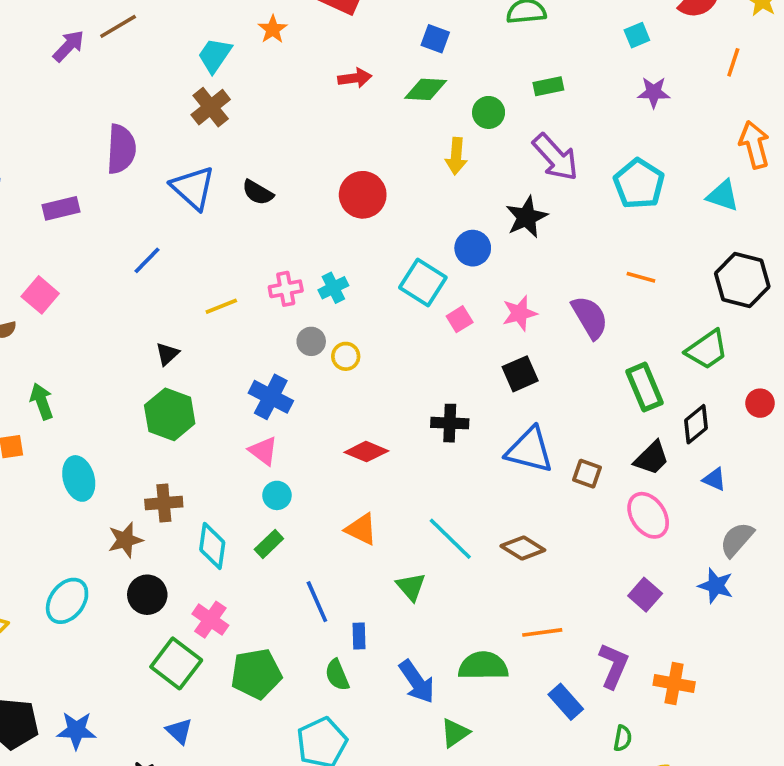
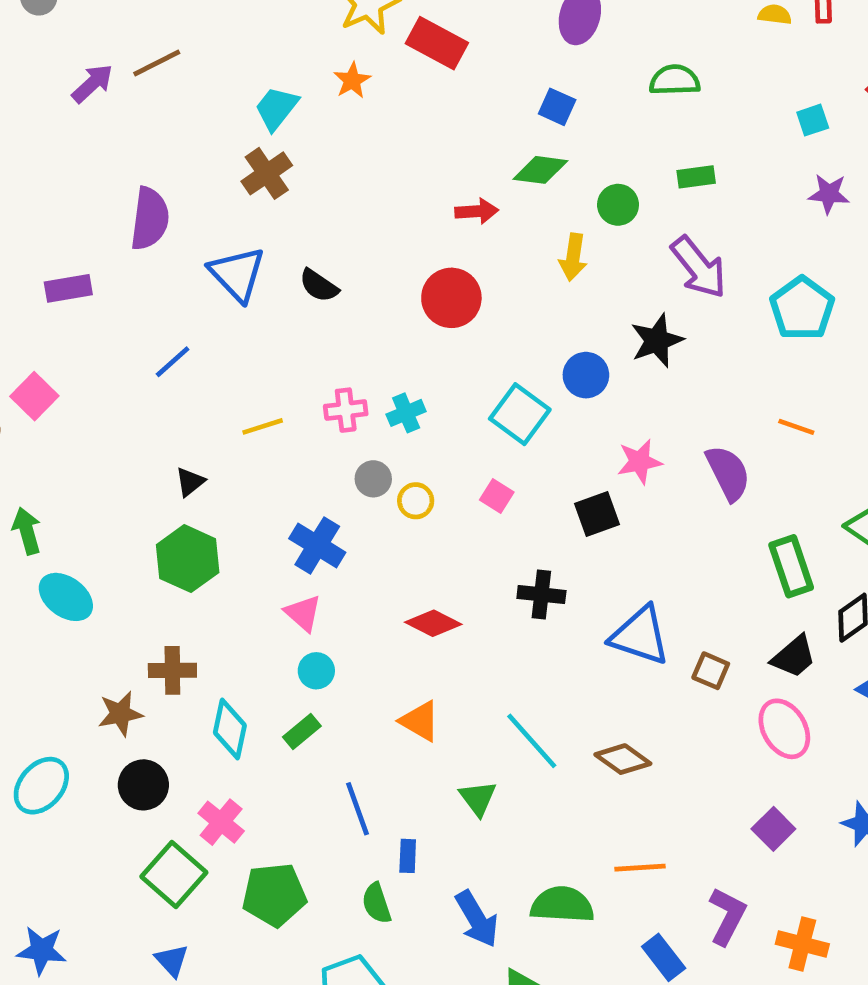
red arrow: (355, 78) -> (477, 211), moved
pink square: (460, 319) -> (497, 496), moved, turned -30
black square: (520, 374) -> (597, 514), moved
cyan ellipse: (79, 478) -> (66, 597), moved, turned -42

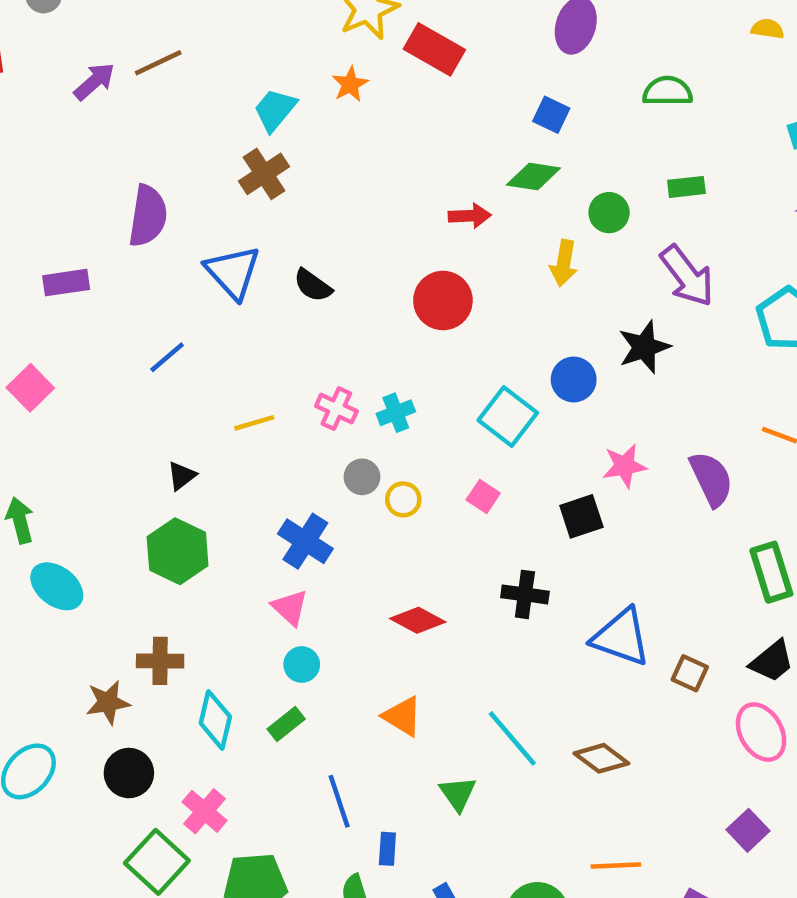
pink cross: (346, 410) -> (336, 409), turned 30

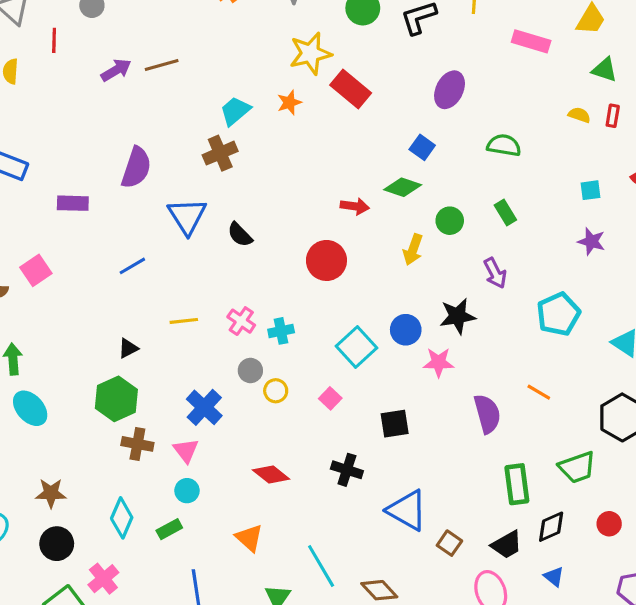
green rectangle: (686, 187) -> (505, 213), turned 55
purple arrow: (687, 276) -> (495, 273), size x0.7
pink star: (624, 466) -> (439, 362), moved
brown cross: (160, 661) -> (137, 444), moved

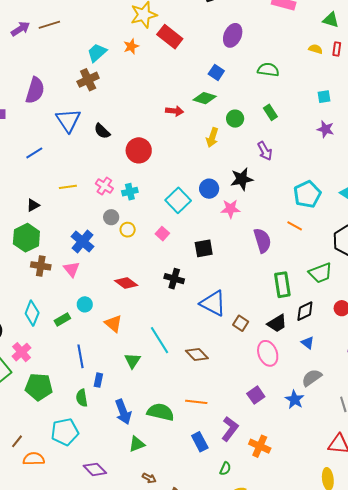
red circle: (326, 260) -> (139, 150), moved
cyan pentagon: (558, 314) -> (307, 194), moved
cyan circle: (187, 491) -> (85, 304), moved

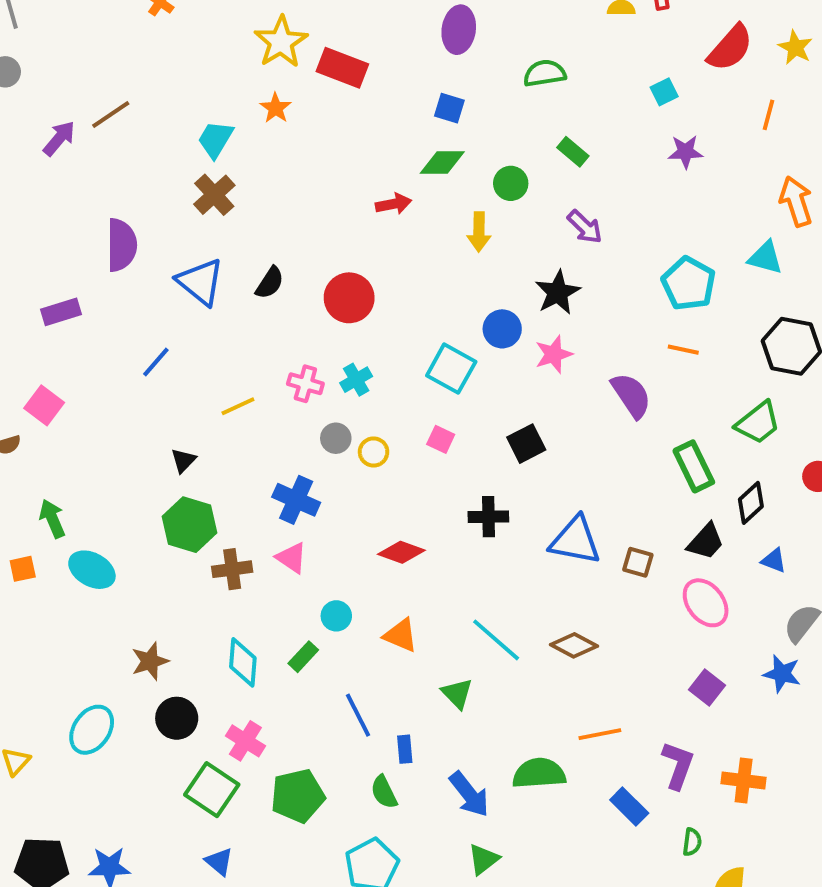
black semicircle: (102, 131) -> (270, 283), turned -84
green triangle: (137, 444) -> (483, 859), moved

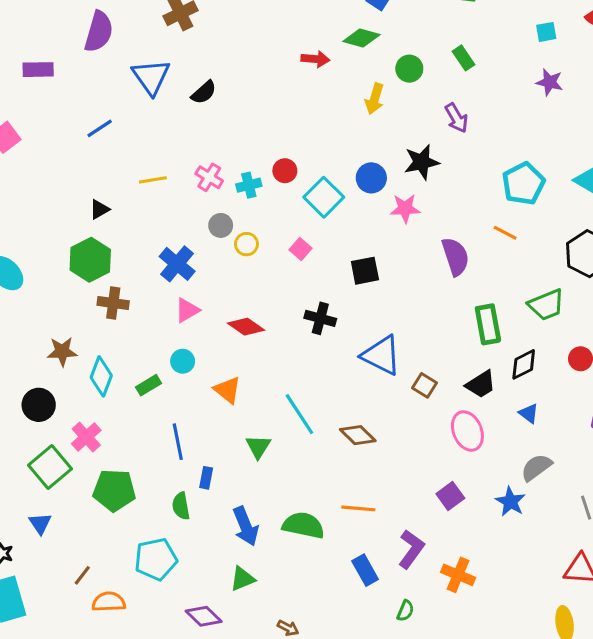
red circle: (349, 298) -> (285, 171), moved, size x0.6
pink triangle: (292, 558) -> (187, 310), moved, turned 40
brown star: (150, 661) -> (62, 352), moved

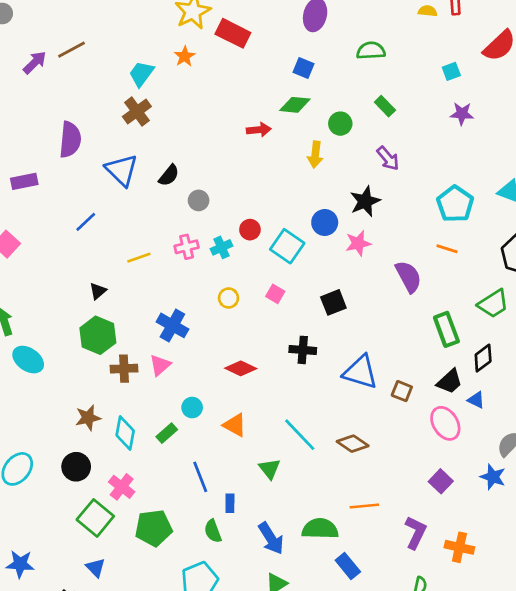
pink cross: (209, 177) -> (187, 247), turned -35
gray circle: (221, 225) -> (199, 200), moved
pink triangle: (187, 310) -> (160, 365), moved
blue triangle: (529, 413) -> (476, 400), moved
blue rectangle: (365, 570) -> (348, 566), moved

